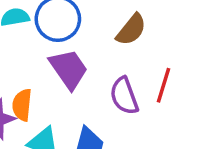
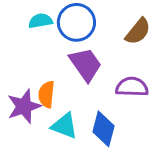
purple semicircle: (124, 96) -> (132, 87), turned 112

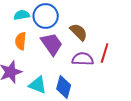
brown semicircle: (138, 31) -> (79, 32), moved, turned -84
orange semicircle: (46, 94) -> (21, 41), moved

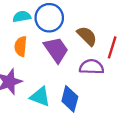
red line: (105, 53) -> (112, 47), moved

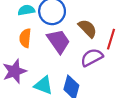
purple semicircle: (92, 67) -> (92, 57), turned -30

